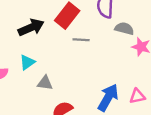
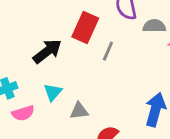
gray line: (81, 40) -> (108, 51), turned -56

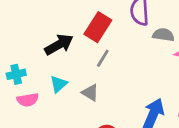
gray line: (108, 51) -> (103, 58), moved
gray triangle: (79, 111) -> (90, 93), moved, turned 30

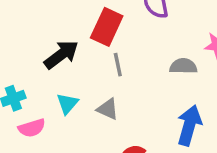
gray semicircle: (163, 35) -> (183, 66), moved
gray line: (103, 58) -> (118, 65), turned -36

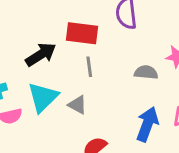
red rectangle: (107, 27) -> (82, 33), turned 68
cyan triangle: (67, 103) -> (43, 97), size x1.6

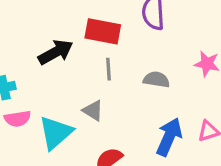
gray semicircle: (146, 72) -> (156, 80), moved
cyan triangle: (43, 97) -> (56, 133), moved

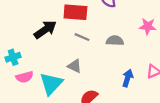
gray line: (108, 69) -> (82, 37), turned -56
blue arrow: (169, 137) -> (128, 78), size x0.7

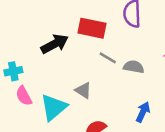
gray line: (82, 37) -> (108, 58), moved
pink semicircle: (25, 77) -> (24, 96), turned 70

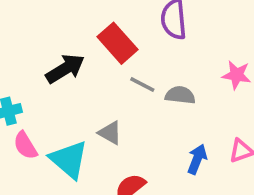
red rectangle: (92, 28) -> (118, 43), turned 40
cyan triangle: (54, 107) -> (69, 160), turned -36

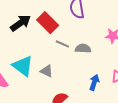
black arrow: (65, 69) -> (20, 23), moved
cyan triangle: (69, 160) -> (23, 66), moved

